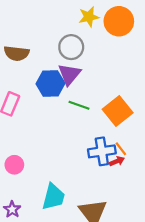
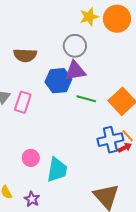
purple triangle: (69, 74) -> (75, 71), turned 45
cyan trapezoid: (53, 197) -> (57, 170), moved

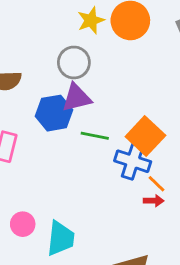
blue cross: (110, 140) -> (133, 161), moved, turned 35
red arrow: (125, 148) -> (154, 201), turned 32

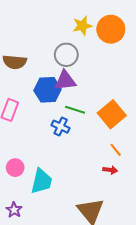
blue cross: (133, 161) -> (61, 127), moved, size x0.7
red arrow: (154, 201) -> (110, 170), moved

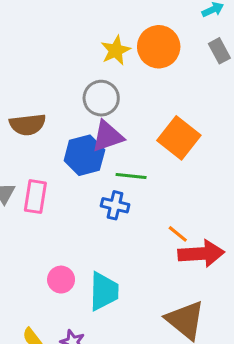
orange square: (112, 114) -> (179, 138), moved
orange line: (116, 150) -> (178, 234), moved
red arrow: (110, 170) -> (201, 254), size x2.0

